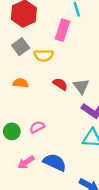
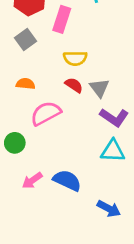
pink rectangle: (62, 30) -> (62, 19), moved
yellow semicircle: (44, 55) -> (75, 58), moved
pink semicircle: (37, 127) -> (46, 113), moved, size x1.6

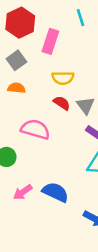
orange semicircle: (26, 84) -> (16, 88), moved
pink semicircle: (46, 113) -> (35, 129), turned 44

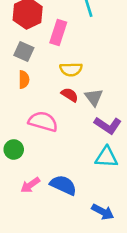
gray square: (16, 60) -> (24, 52), turned -30
orange semicircle: (16, 88) -> (24, 80), turned 84

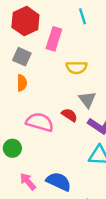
yellow semicircle: (71, 69) -> (77, 67), moved
red semicircle: (70, 95) -> (69, 115), moved
pink arrow: (30, 185) -> (28, 182), turned 84

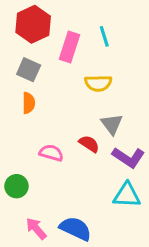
cyan line: (82, 16) -> (104, 36), moved
pink semicircle: (40, 122) -> (51, 153), size x0.7

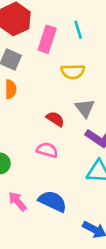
red semicircle: (89, 144) -> (55, 119), moved
pink semicircle: (51, 153) -> (47, 150), moved

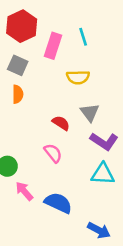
pink semicircle: (47, 150) -> (53, 153), turned 36
pink arrow: (17, 201) -> (24, 191), moved

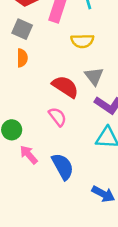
red semicircle: (61, 123) -> (65, 87), size x1.5
blue semicircle: (58, 203) -> (63, 166), turned 36

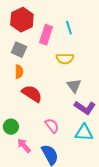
red semicircle: (65, 87) -> (32, 94), moved
pink semicircle: (57, 117) -> (52, 126), moved

